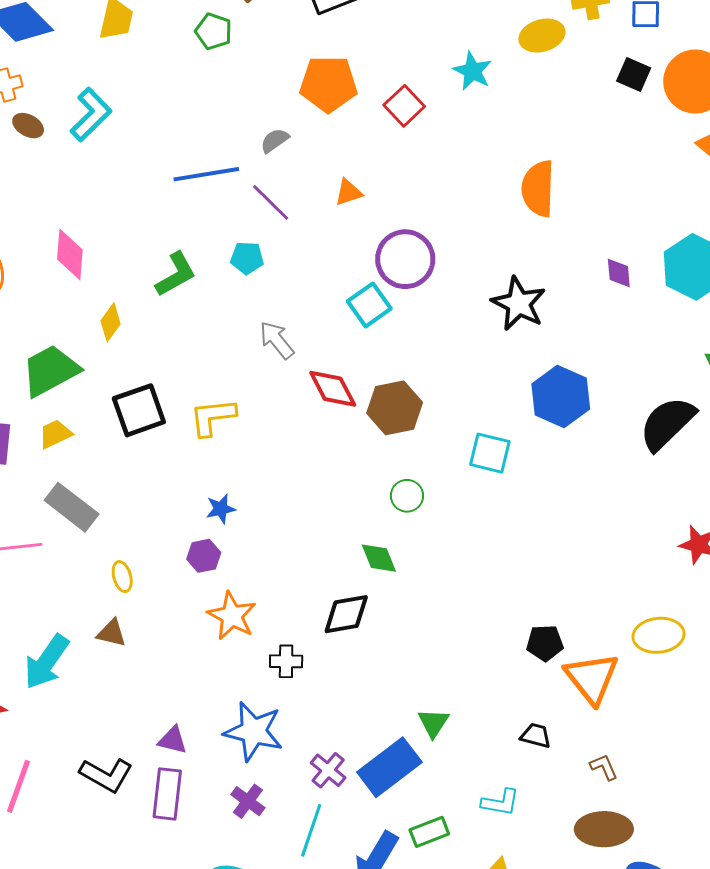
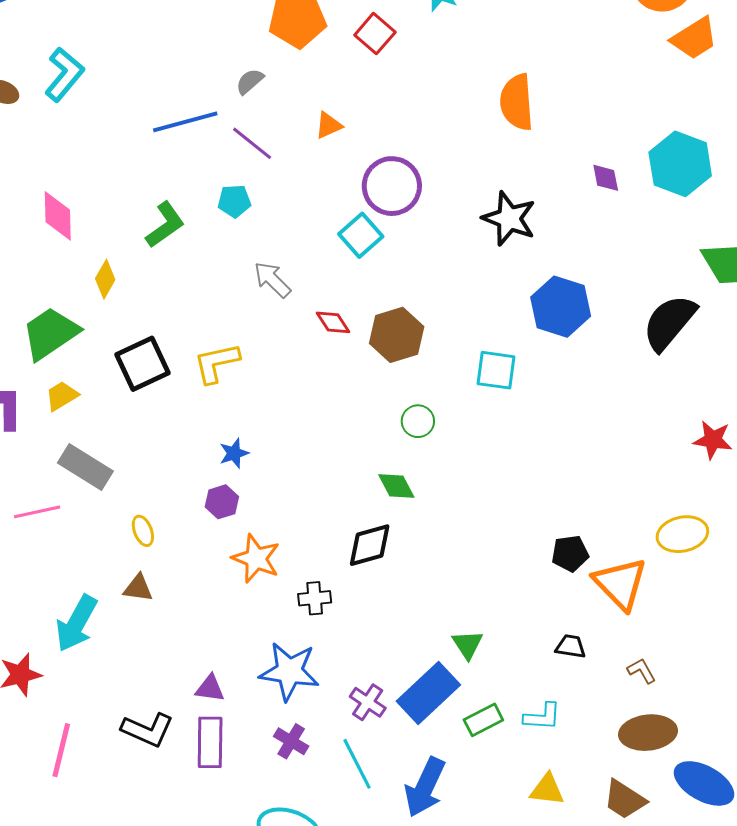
red diamond: (333, 389) -> (333, 322), size x0.7
cyan line: (311, 830) -> (357, 764), turned -40
green rectangle: (429, 832) -> (483, 720), moved

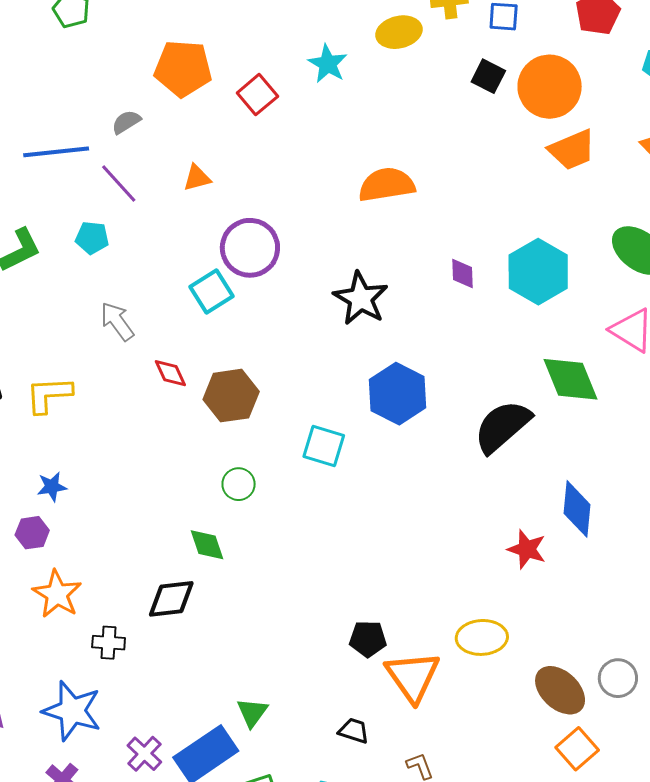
orange semicircle: (517, 102) -> (387, 185), turned 76

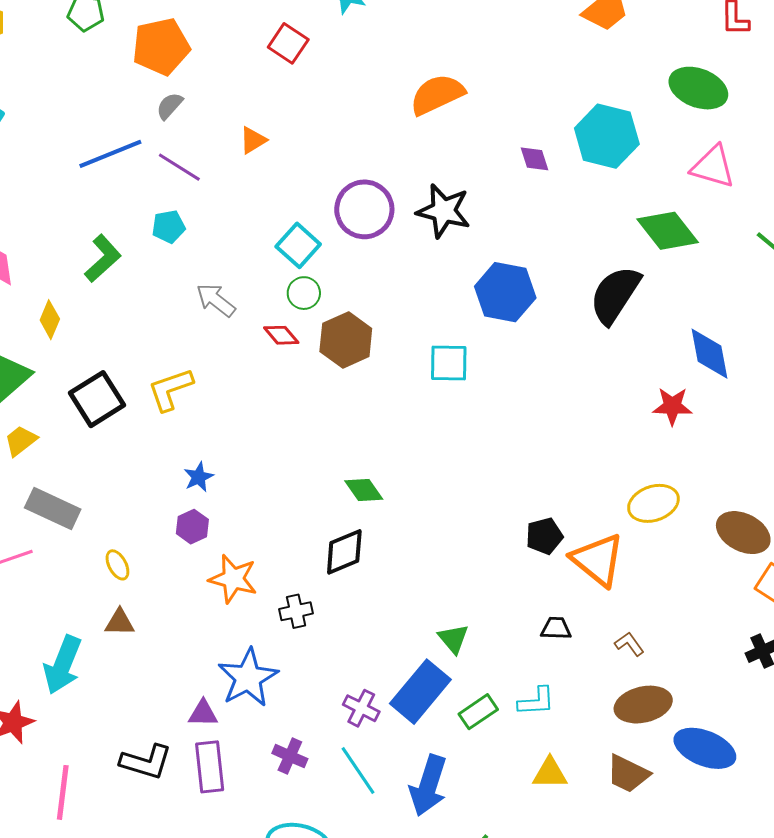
orange pentagon: (183, 68) -> (161, 47), moved
purple circle: (250, 248) -> (364, 209), moved
green circle: (239, 484) -> (304, 293), moved
blue star: (72, 711) -> (248, 678), moved, turned -30

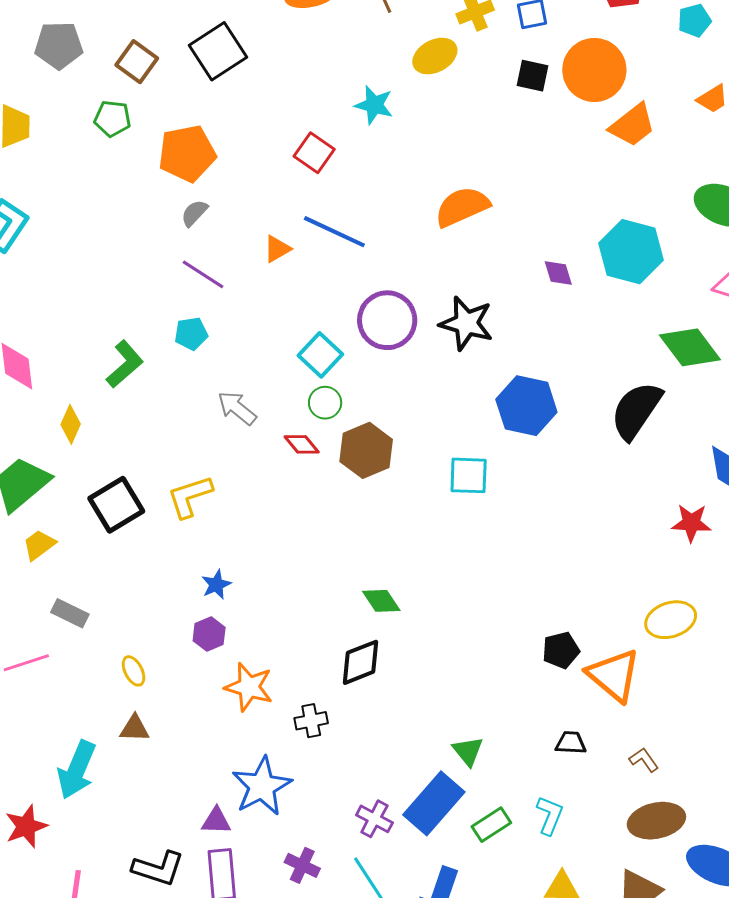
blue line: (110, 154) -> (334, 232), moved, turned 46
gray rectangle: (53, 508) -> (70, 613), size x0.7
cyan L-shape: (536, 701) -> (550, 815), turned -66

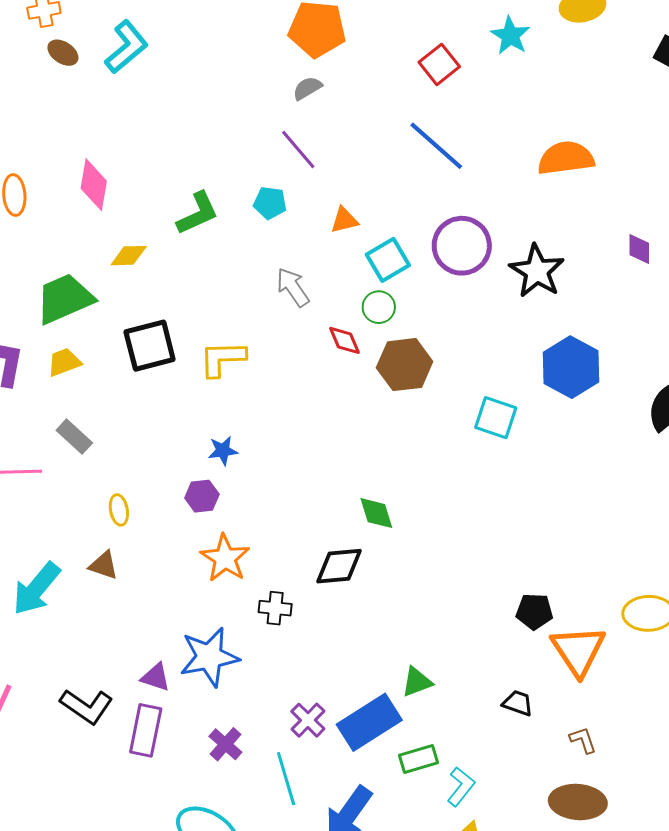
orange triangle: (277, 249) -> (344, 220), moved
yellow diamond: (71, 424) -> (129, 256), turned 48
green triangle: (468, 751) -> (417, 682), turned 32
cyan L-shape: (550, 815) -> (461, 787), moved

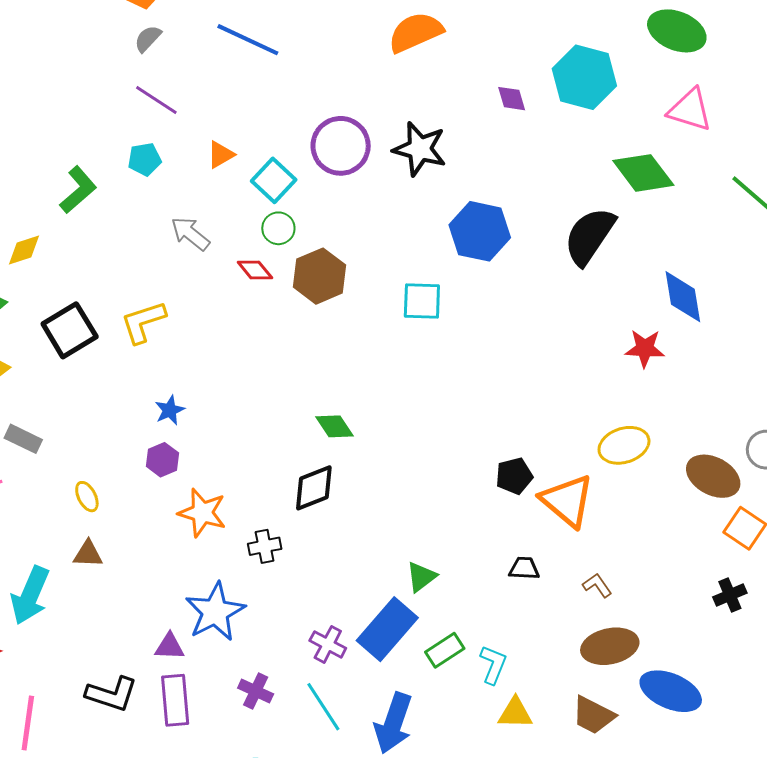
blue line: (436, 146) -> (248, 40), moved

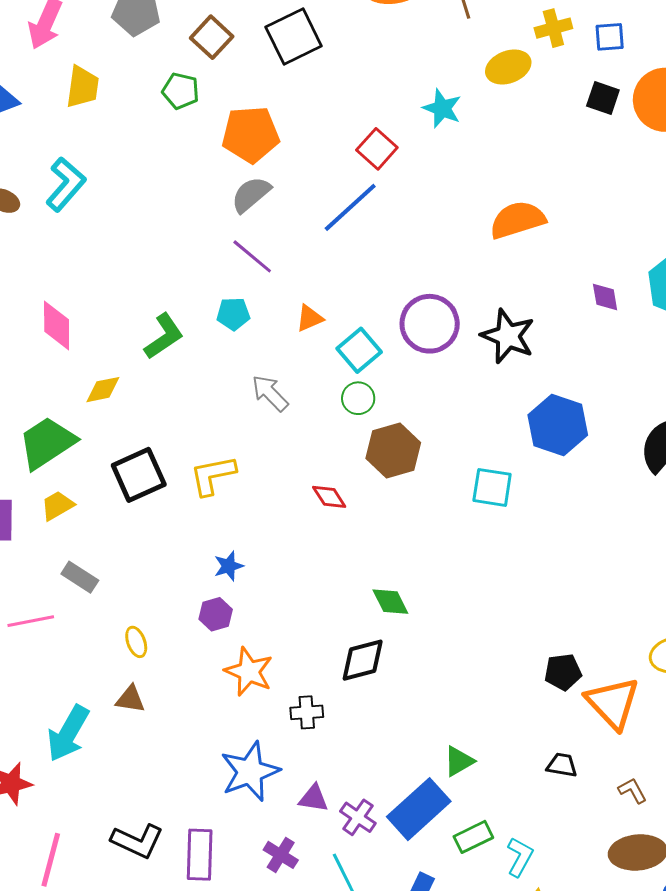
gray semicircle: (148, 39) -> (251, 194), size x1.4
blue line: (248, 40) -> (350, 207), turned -74
red diamond: (255, 270) -> (329, 497), moved
purple triangle: (170, 647) -> (314, 798), moved

